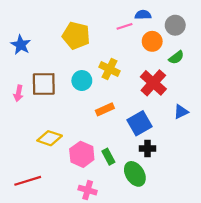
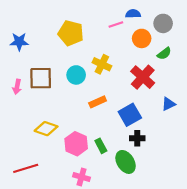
blue star: (21, 45) -> (19, 42), turned -30

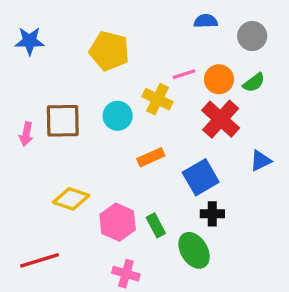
pink line: (116, 24) -> (184, 74), moved
orange circle: (142, 38) -> (219, 79), moved
blue star: (19, 42) -> (30, 41), moved

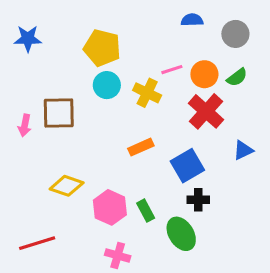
cyan circle: (118, 116) -> (107, 85), moved

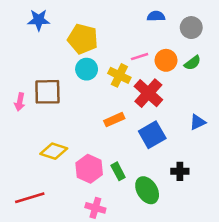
blue star: (28, 39) -> (39, 20), moved
red cross: (206, 111) -> (148, 93), moved
black cross: (198, 200) -> (180, 171), moved

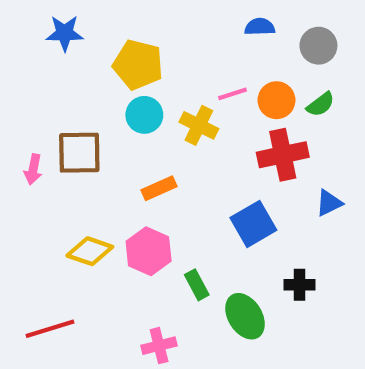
red cross: (148, 93) -> (283, 155), moved, turned 36
orange rectangle: (114, 120) -> (159, 188), moved
pink hexagon: (89, 169) -> (149, 251), moved
pink cross: (95, 208) -> (159, 346), turned -30

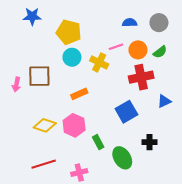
blue semicircle: (260, 27) -> (130, 23), moved
red line: (50, 329) -> (44, 164), moved

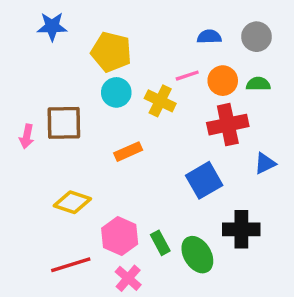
green semicircle: (160, 52) -> (258, 84), turned -144
pink hexagon: (74, 125) -> (120, 236), moved
green rectangle: (98, 142) -> (160, 243), moved
black cross: (149, 142) -> (241, 229), size x1.5
pink cross: (79, 172) -> (128, 278), turned -35

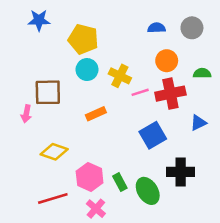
pink line: (187, 76) -> (140, 92), moved
green semicircle: (258, 84) -> (202, 73), moved
pink arrow: (27, 136) -> (26, 114), moved

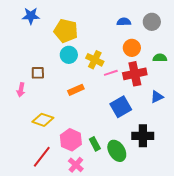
brown square: (48, 92) -> (38, 73), size x0.6
red line: (53, 198) -> (42, 157), turned -35

